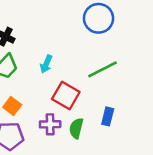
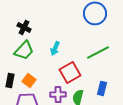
red square: (66, 96) -> (70, 72), turned 30

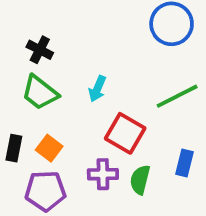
green trapezoid: (24, 50) -> (40, 93), turned 85
red square: (70, 72) -> (125, 133), turned -30

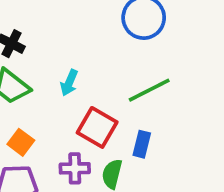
blue rectangle: (185, 163) -> (142, 144), moved

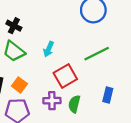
red square: (97, 127) -> (65, 76), turned 30
blue rectangle: (142, 144) -> (108, 95), moved

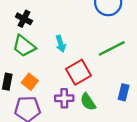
cyan arrow: (49, 49) -> (61, 44), turned -40
green semicircle: (74, 104) -> (88, 102), turned -48

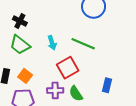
green line: (112, 48) -> (83, 44), moved, turned 50

